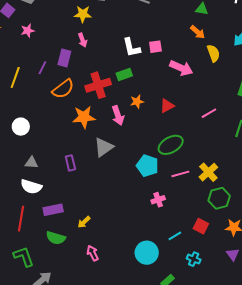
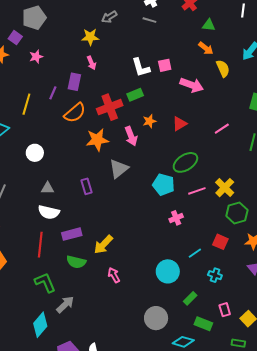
yellow arrow: (84, 222) -> (103, 245), size x1.5

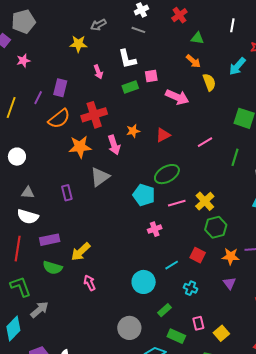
pink arrow: (91, 63) -> (98, 72), moved
white L-shape: (141, 68) -> (127, 59), moved
green rectangle: (135, 95) -> (130, 87), moved

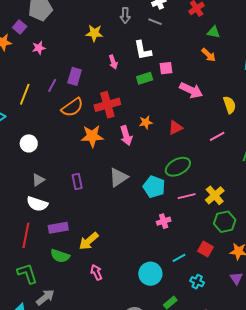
gray arrow: (98, 25) -> (125, 15), moved, turned -63
yellow semicircle: (209, 82) -> (230, 105), moved
gray triangle: (100, 177) -> (118, 177), moved
gray triangle: (28, 193) -> (38, 180), turned -40

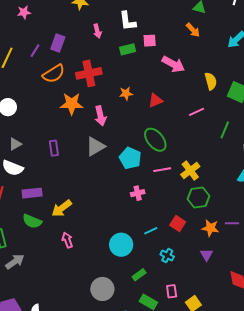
pink arrow: (126, 136) -> (100, 116), moved
green ellipse: (178, 167) -> (155, 140), turned 75

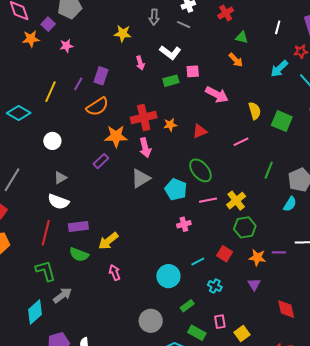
white L-shape: (128, 21) -> (170, 52), turned -45
red cross: (89, 73) -> (144, 117), moved
green line: (225, 130) -> (269, 170), moved
purple rectangle: (54, 148) -> (101, 161), moved, turned 56

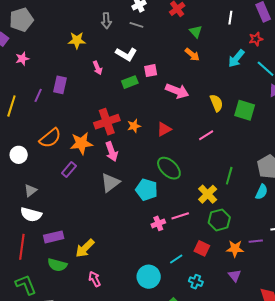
green triangle: (242, 37) -> (196, 31), turned 40
orange semicircle: (97, 107) -> (50, 138), moved
green line: (269, 170) -> (229, 176), moved
pink line: (208, 200) -> (180, 216), moved

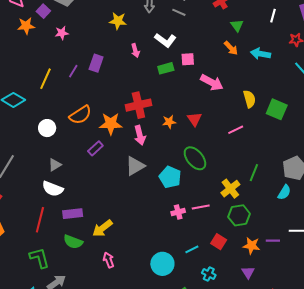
cyan arrow: (236, 58) -> (261, 54), moved, turned 54
orange star: (134, 126) -> (169, 122), moved
red triangle: (164, 129) -> (194, 119), turned -42

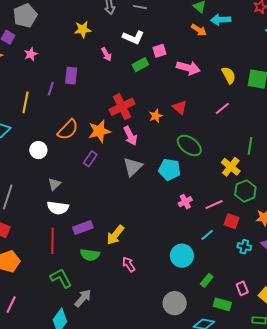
cyan arrow: (261, 54) -> (221, 20), moved
pink line: (201, 207) -> (214, 205), moved
cyan cross: (209, 274) -> (244, 247), moved

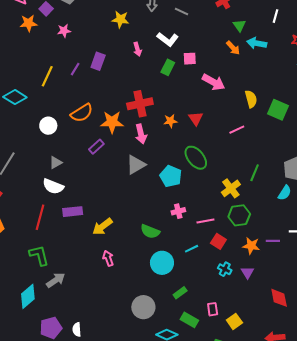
green rectangle: (140, 65) -> (168, 67), turned -49
green semicircle: (90, 255) -> (150, 231), moved

